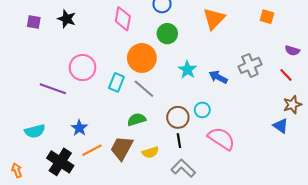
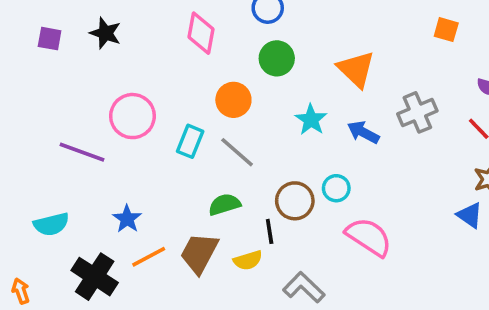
orange triangle: (214, 19) -> (356, 69), moved, turned -30
orange circle: (142, 58) -> (233, 100), size x0.7
black line: (179, 141) -> (270, 231), moved

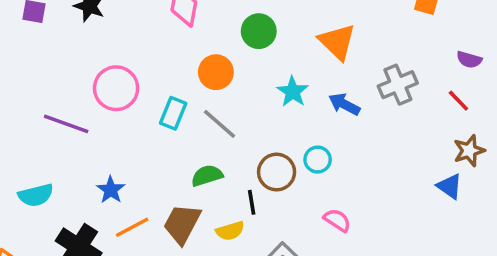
pink semicircle: (369, 237) -> (337, 220), moved, size x0.6

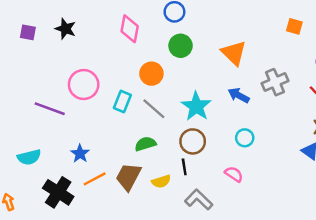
cyan star: (293, 92) -> (196, 106), moved, size x1.4
cyan circle: (318, 160) -> (245, 138), moved
black line: (252, 202) -> (184, 167), moved

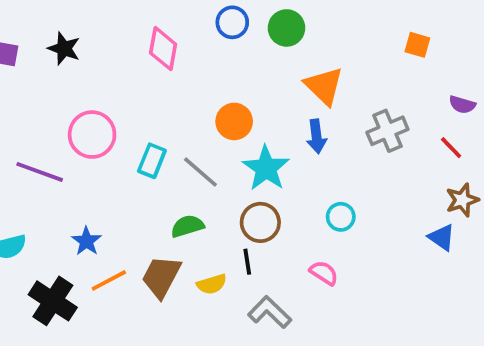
green circle: (181, 46) -> (286, 28), moved
orange circle: (151, 74) -> (234, 121), moved
blue arrow: (239, 95) -> (316, 136), moved, turned -125

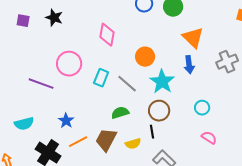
pink diamond: (163, 49) -> (107, 35), moved
pink semicircle: (324, 273) -> (209, 138), moved

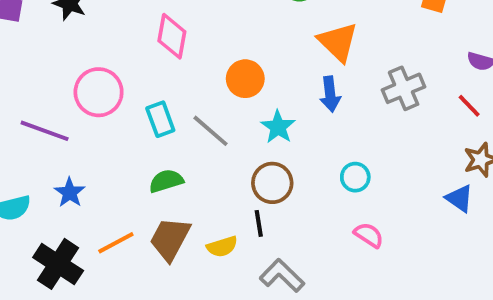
cyan rectangle: (101, 78) -> (160, 119), turned -42
cyan star: (162, 82) -> (278, 127), size x0.7
green semicircle: (120, 113) -> (166, 181), moved
blue star: (66, 121) -> (70, 193), moved

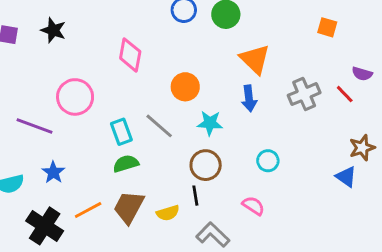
red line: (469, 106) -> (345, 94), moved
cyan rectangle: (160, 119) -> (121, 132), moved
cyan star: (278, 127) -> (210, 123), turned -30
pink semicircle: (369, 235) -> (253, 206), moved

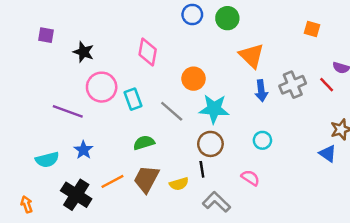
black star: (53, 30) -> (83, 52), moved
blue arrow: (249, 98) -> (261, 91), moved
cyan star: (210, 123) -> (214, 109), size x1.4
cyan rectangle: (121, 132) -> (133, 99), moved

